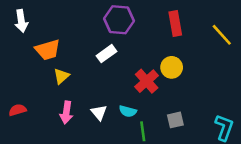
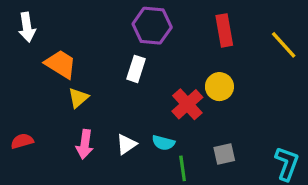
orange trapezoid: (48, 50) -> (61, 64), turned -132
white rectangle: (106, 54) -> (136, 69), turned -36
white triangle: (99, 112) -> (126, 144), turned 36

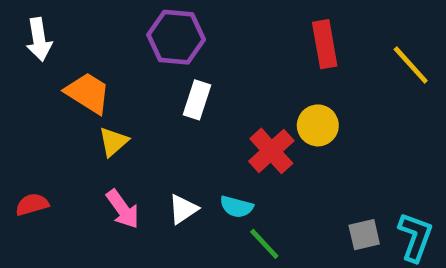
purple hexagon: (152, 26) -> (176, 37), moved
pink arrow: (85, 144) -> (123, 209), turned -44
gray square: (224, 154) -> (364, 235), moved
green line: (183, 168) -> (264, 244), turned -35

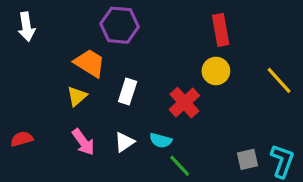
yellow line: (411, 65) -> (279, 80), moved
orange trapezoid: (88, 93) -> (90, 63), moved
white rectangle: (197, 100) -> (128, 91), moved
yellow circle: (318, 125) -> (216, 71), moved

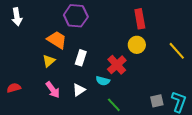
cyan semicircle: (161, 140) -> (103, 81), moved

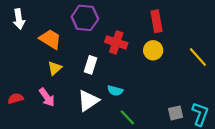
orange trapezoid: (57, 40) -> (50, 39), moved
red cross: (117, 65) -> (116, 42), moved, turned -30
pink arrow: (53, 90) -> (47, 97), moved
white triangle: (79, 90) -> (88, 101), size x1.5

